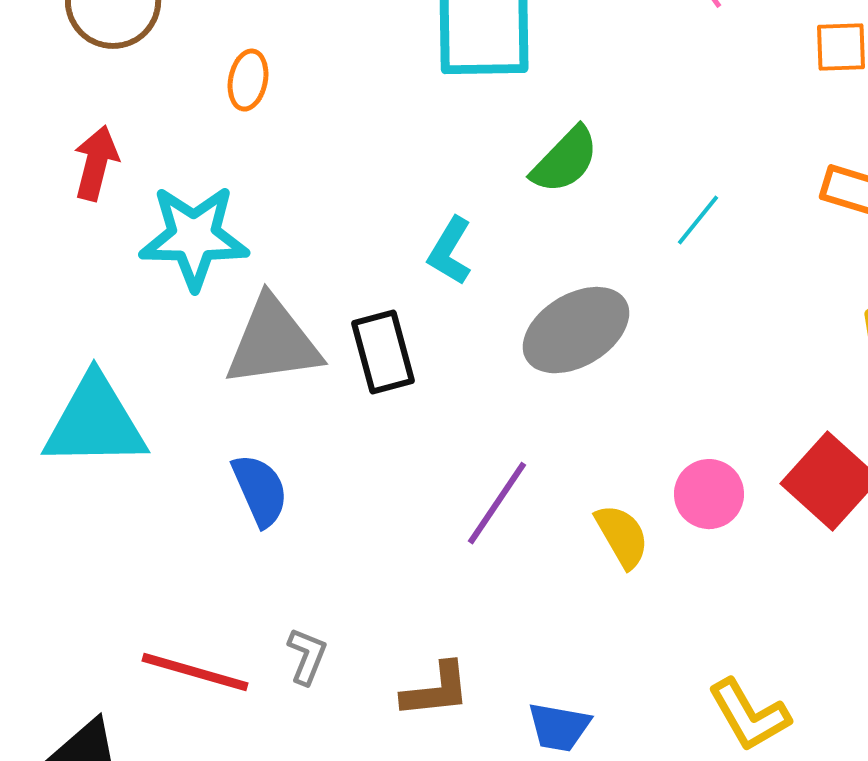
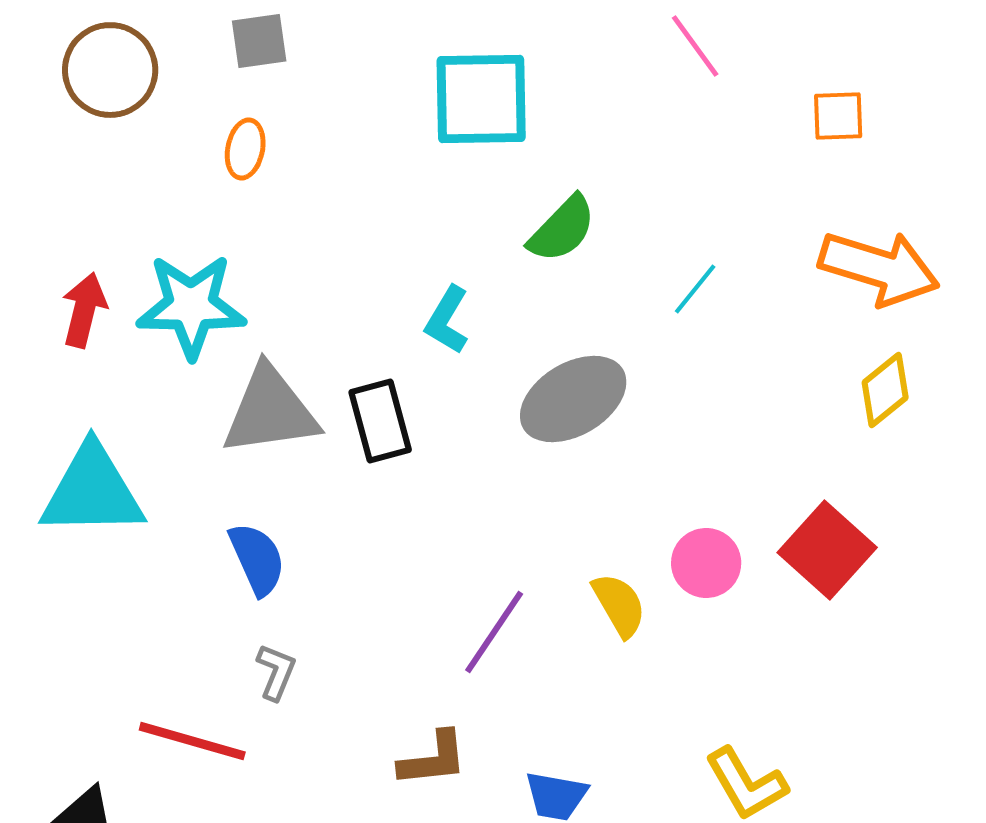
red arrow: (96, 163) -> (84, 310), moved
purple line: (497, 503) -> (494, 632), moved
gray L-shape: (307, 656) -> (276, 672), moved

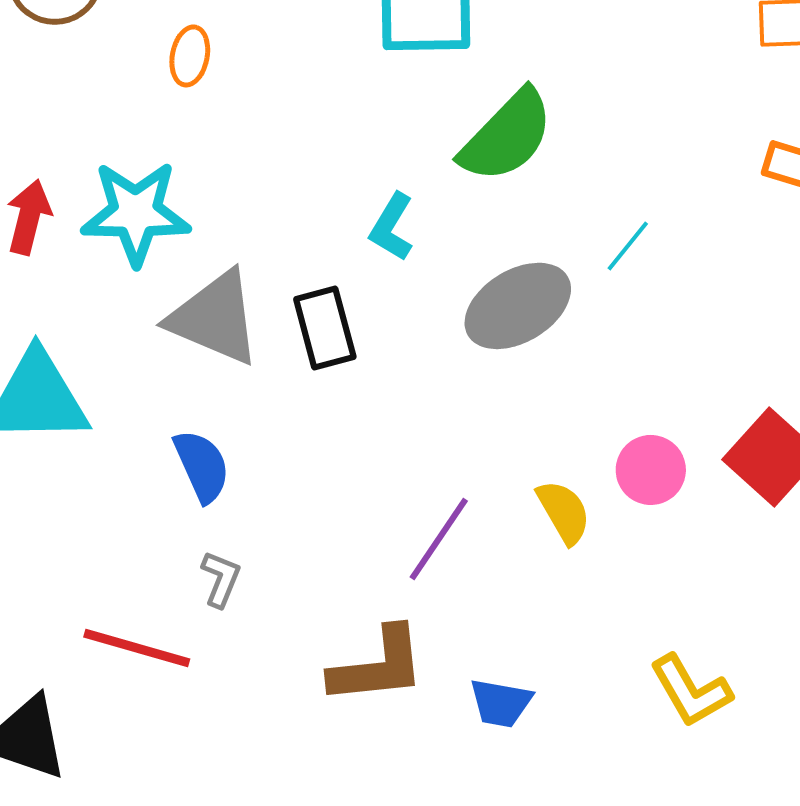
green semicircle: (562, 229) -> (507, 136), size x1.4
cyan line: (695, 289) -> (628, 246), moved
gray triangle: (270, 411) -> (215, 318), turned 31
brown L-shape: (433, 759) -> (378, 666), size x1.4

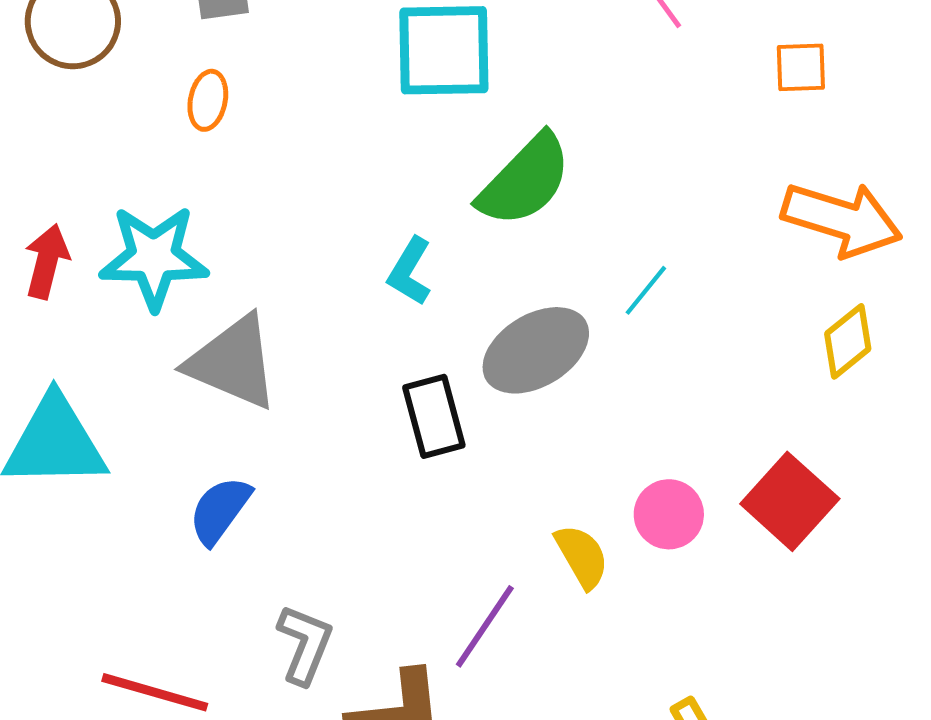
black rectangle: (325, 328) -> (434, 416), moved
blue semicircle: (202, 466) -> (220, 510), turned -120
purple line: (439, 539) -> (485, 626), moved
gray L-shape: (221, 579) -> (305, 644), moved, size x1.4

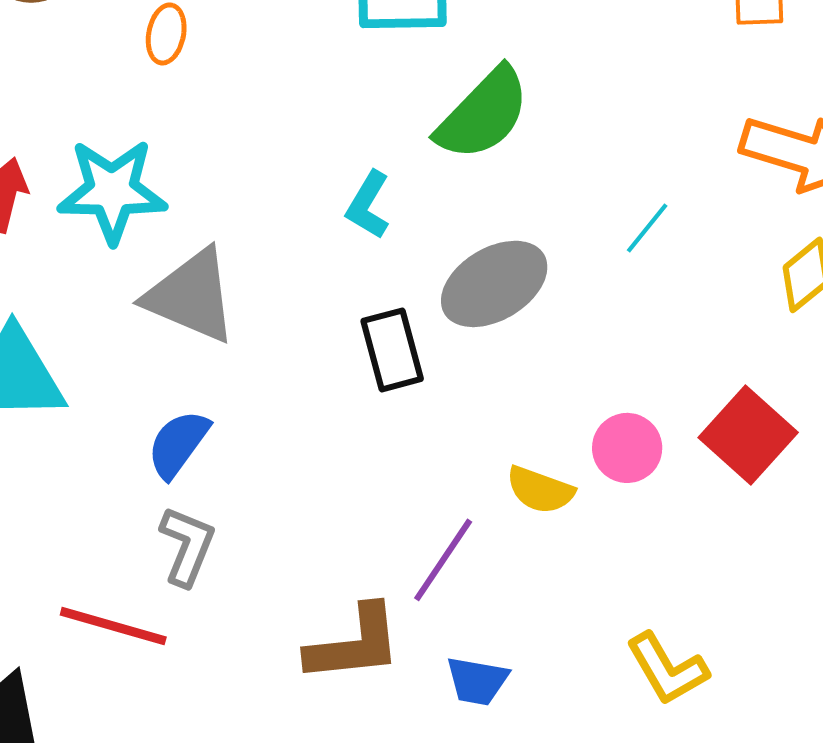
cyan line: (646, 290) -> (647, 228), moved
yellow semicircle: (582, 556) -> (540, 490), turned 140
gray L-shape: (305, 644) -> (187, 546), moved

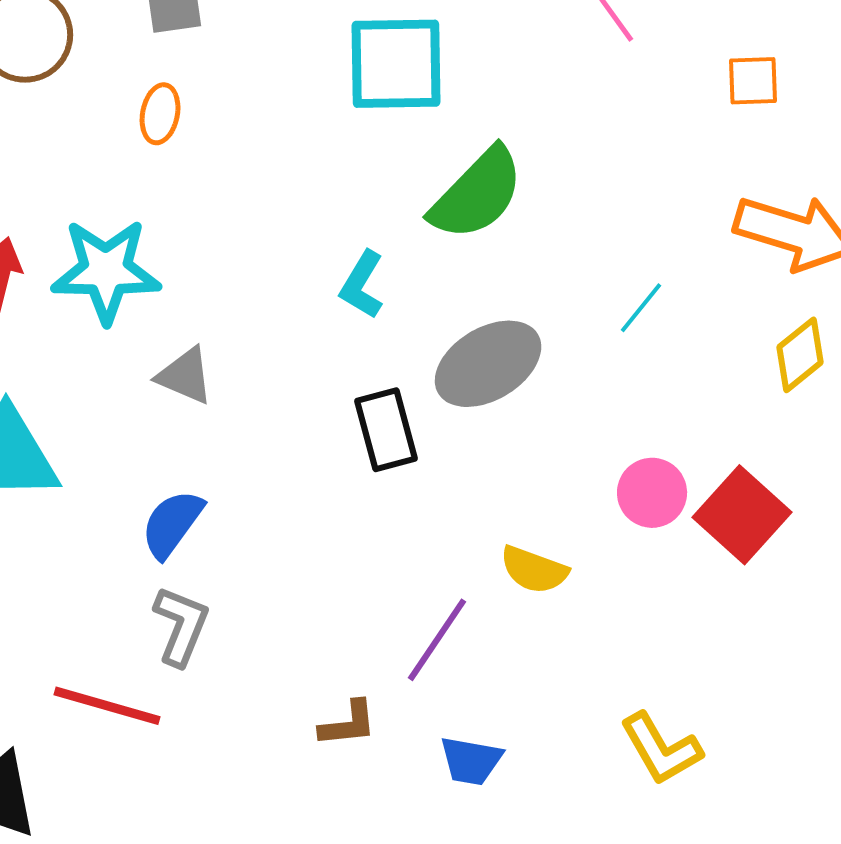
gray triangle: (191, 296) -> (185, 376), size x0.6
pink circle: (627, 448) -> (652, 493), moved
brown L-shape: (354, 644) -> (348, 724), size x0.6

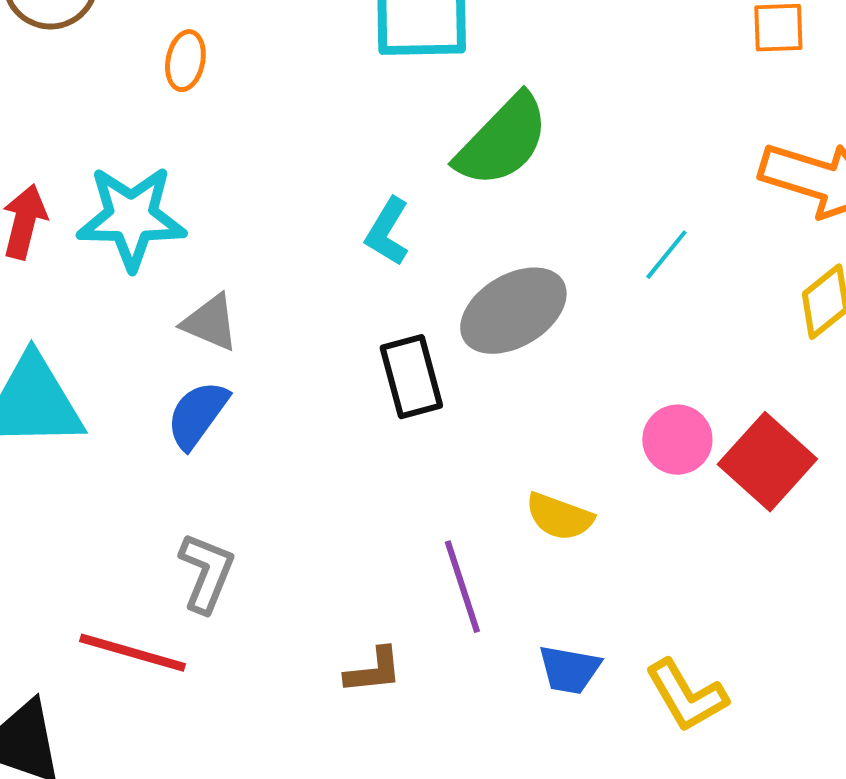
blue semicircle: (172, 524) -> (197, 415), moved
purple line: (437, 640) -> (462, 587), turned -52
blue trapezoid: (471, 761) -> (569, 670), moved

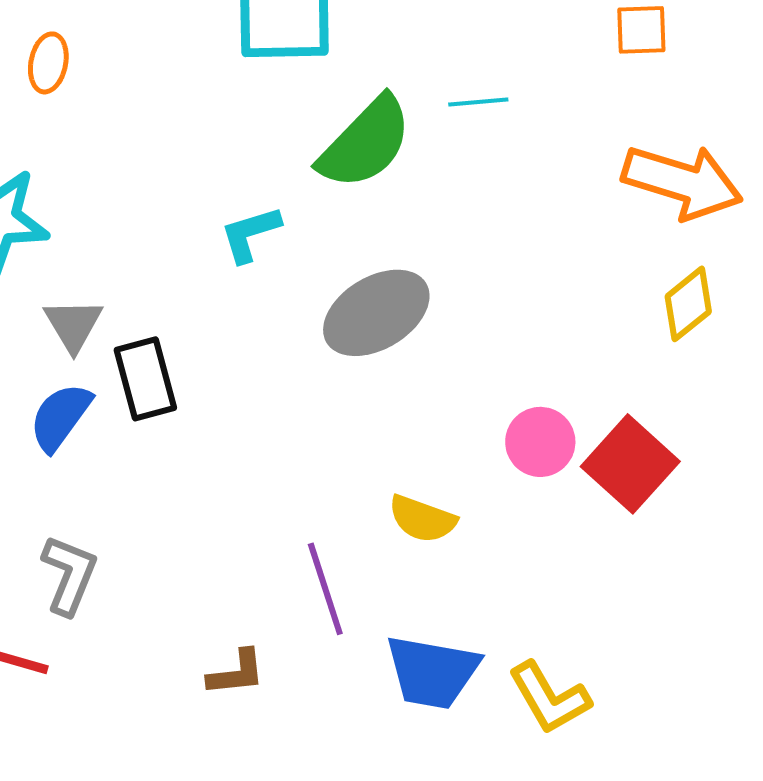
cyan L-shape: (387, 232) -> (250, 234), turned 42
cyan line: (666, 255) -> (478, 102), moved, turned 46
gray triangle: (210, 323) -> (73, 325), turned 36
black rectangle: (411, 377) -> (145, 379), moved
blue trapezoid: (569, 670) -> (432, 672), size x1.5

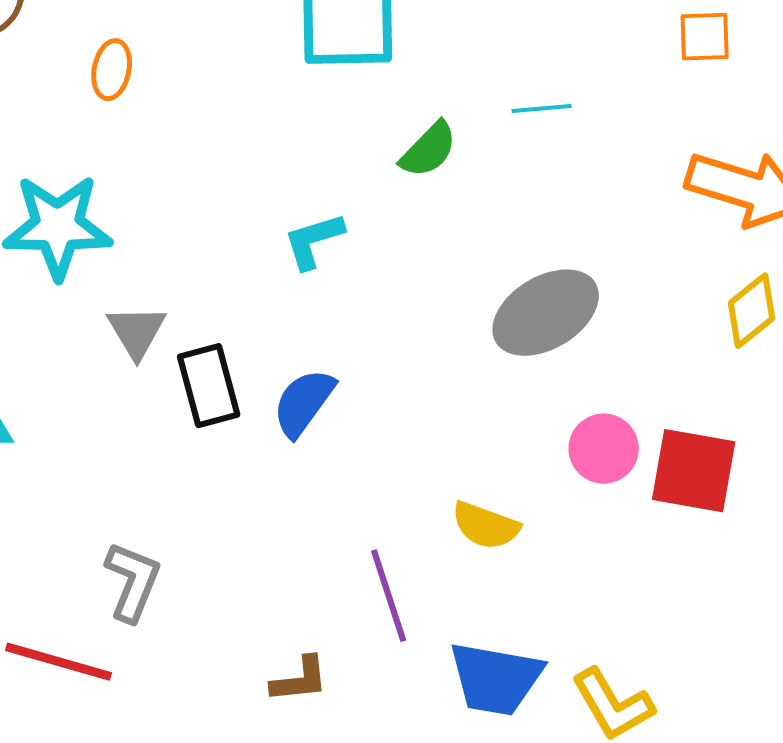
green semicircle: (365, 143) -> (429, 150), size x0.6
gray ellipse: (376, 313) -> (546, 313), moved
blue semicircle: (60, 417) -> (304, 403), moved
red square: (630, 464) -> (694, 471), turned -32

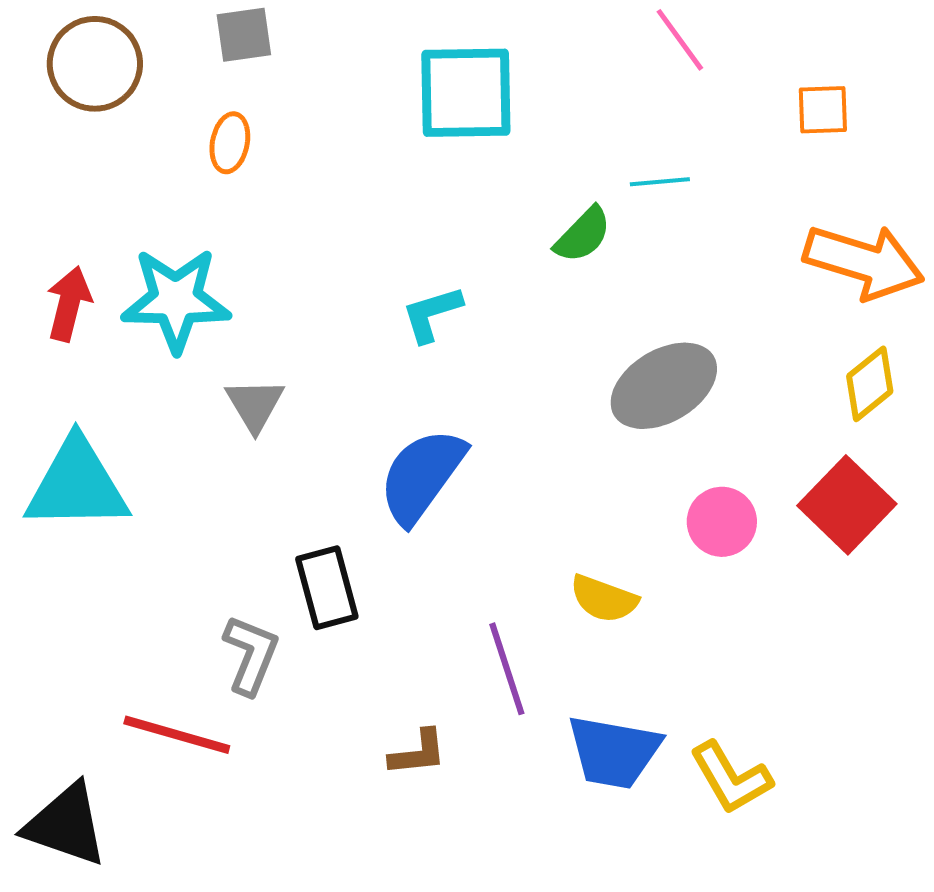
green semicircle: (429, 150) -> (583, 235), moved
black rectangle: (209, 386) -> (327, 588), moved
blue semicircle: (304, 403) -> (422, 476), size x1.4
red square: (694, 471) -> (847, 505), moved, turned 34

